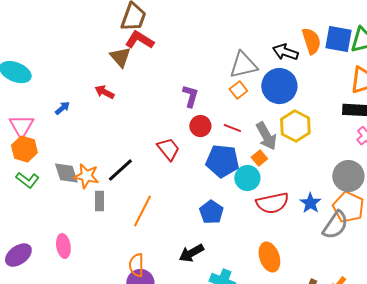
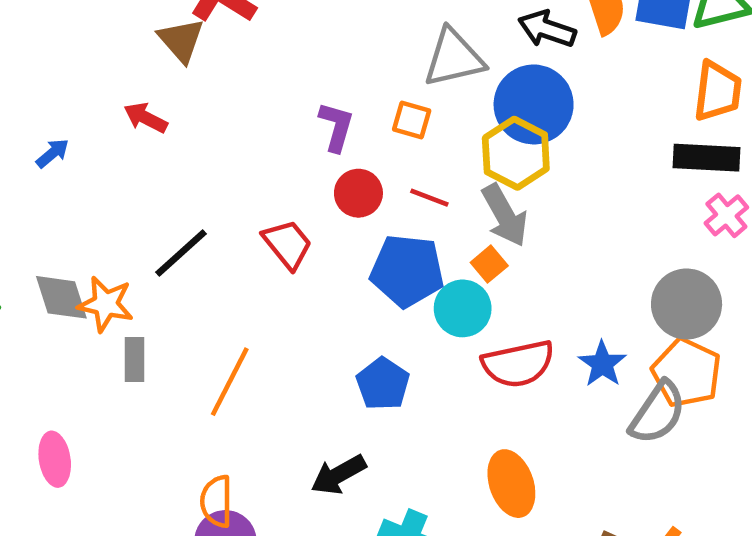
orange square: (238, 90) -> (412, 120), moved, turned -36
yellow hexagon: (295, 126) -> (516, 153), moved
black line: (120, 170) -> (181, 253), moved

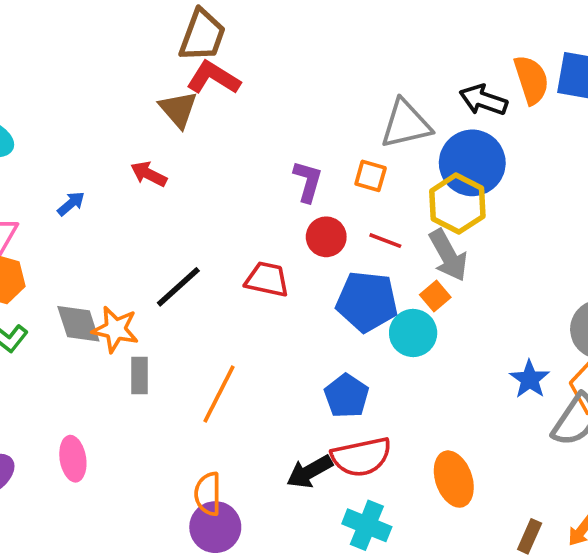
red trapezoid: (287, 244) -> (267, 279), turned -39
red semicircle: (518, 364) -> (361, 457), moved

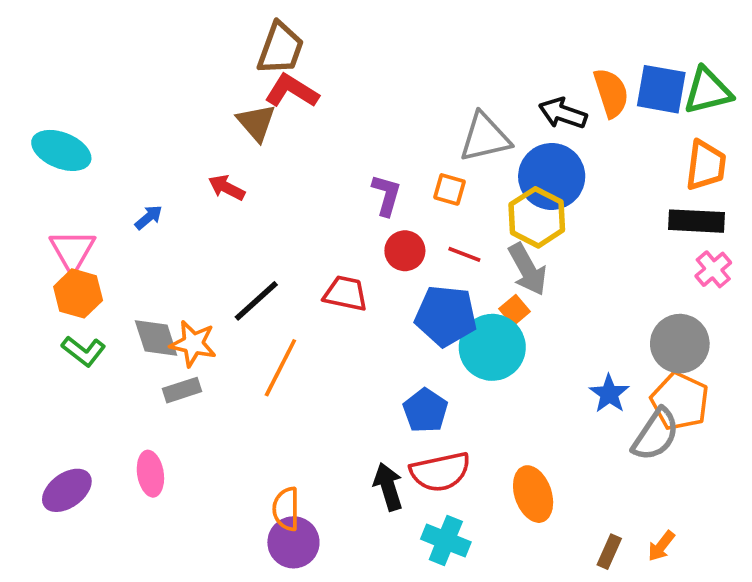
cyan circle: (413, 333) -> (492, 347), size x1.4
gray rectangle: (139, 376) -> (182, 390), moved, turned 72
orange line: (219, 394) -> (280, 368), moved
black arrow: (310, 472) -> (388, 487), turned 102

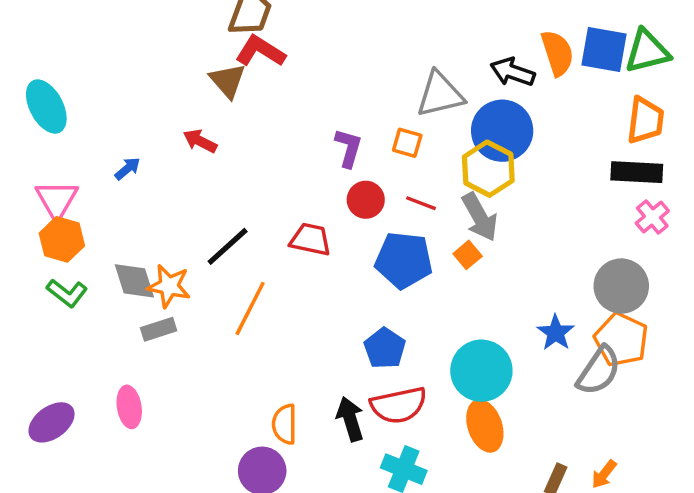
cyan ellipse: (61, 150) -> (46, 106), turned 40
cyan circle: (492, 347) -> (481, 371), moved
orange semicircle: (286, 509) -> (285, 424), moved

